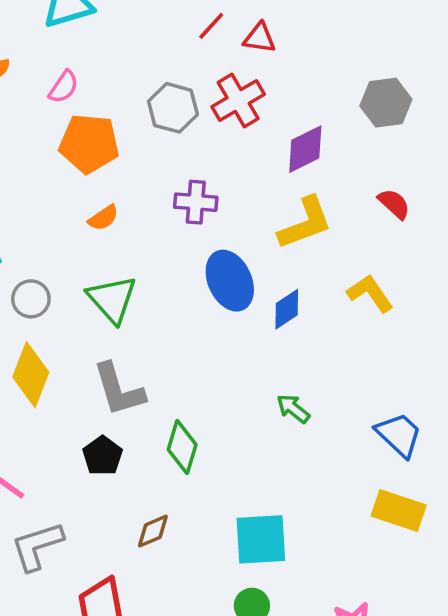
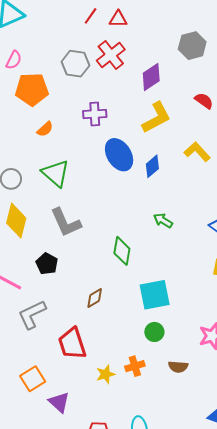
green diamond: (182, 447) -> (122, 251), moved
black pentagon: (103, 456) -> (47, 264), moved

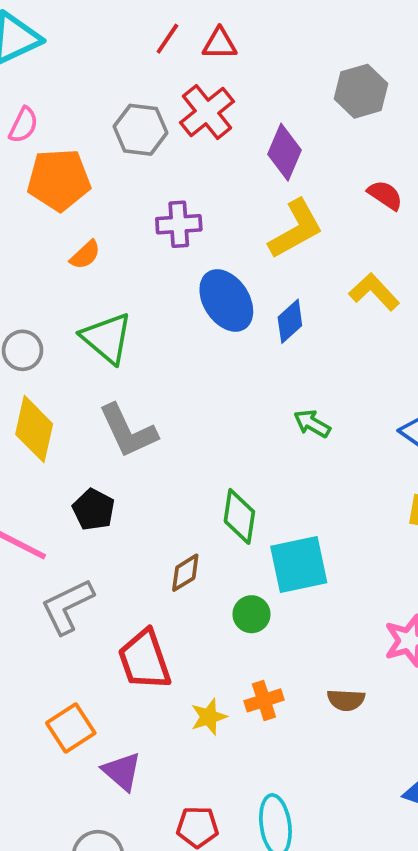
purple diamond: (151, 77) -> (284, 152), turned -32
green diamond: (122, 251) -> (239, 516), moved
green circle: (154, 332) -> (251, 614), moved

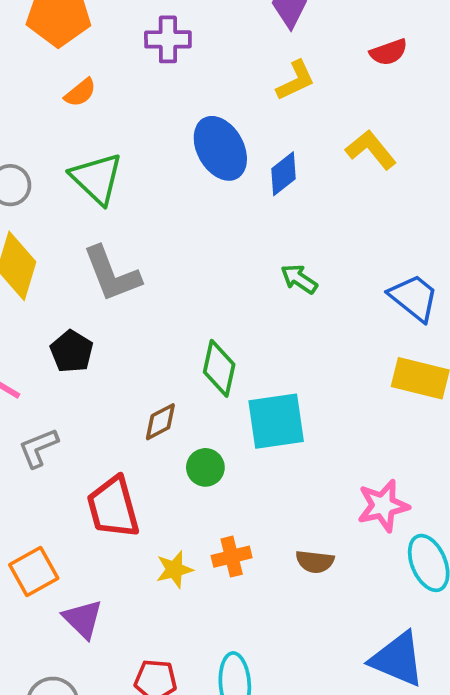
red semicircle: (385, 195) -> (389, 52), turned 123
purple cross: (179, 224) -> (168, 39), moved
yellow L-shape: (296, 229) -> (296, 80), size x0.7
gray L-shape: (67, 606) -> (38, 448), size x0.7
green circle: (251, 614) -> (205, 467), moved

